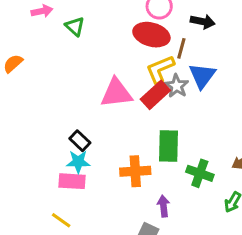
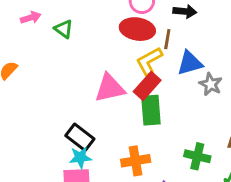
blue triangle: (202, 76) -> (190, 63), turned 44
gray star: (177, 86) -> (211, 84), moved
black rectangle: (80, 141) -> (80, 137), size x1.4
green rectangle: (169, 146) -> (151, 110), moved

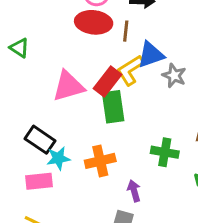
green triangle: (64, 29) -> (19, 48), moved
yellow L-shape: (149, 61) -> (130, 70), moved
cyan star: (80, 157) -> (58, 158), moved

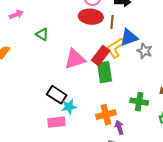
orange cross: (100, 161) -> (106, 115), moved

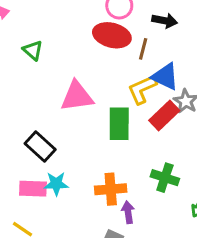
blue triangle: (129, 37) -> (165, 77), turned 36
red rectangle: (101, 56) -> (164, 115), moved
cyan star: (69, 107) -> (56, 184), moved

